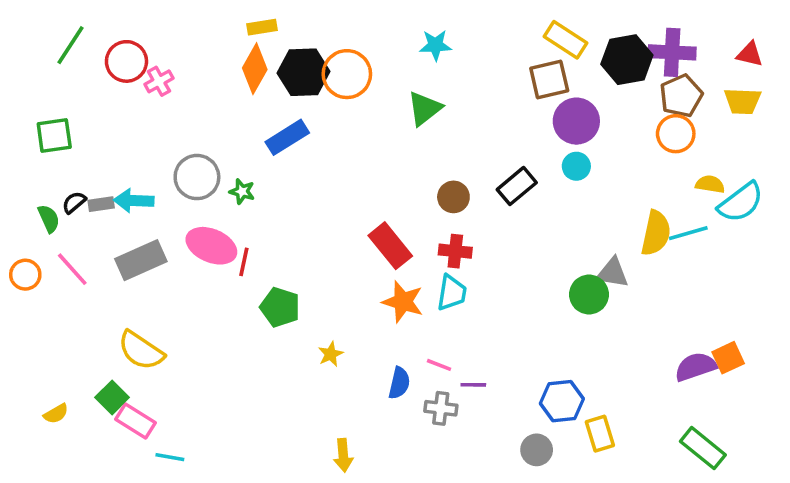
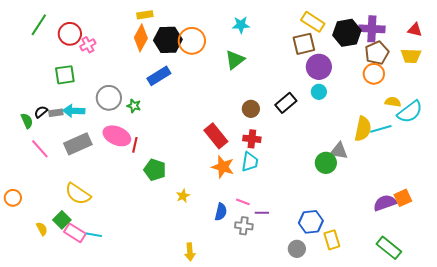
green square: (54, 136) -> (65, 75), moved
orange circle: (25, 275) -> (13, 198), moved
yellow semicircle: (56, 414) -> (42, 229), moved, turned -88
cyan line: (170, 457) -> (94, 235), moved

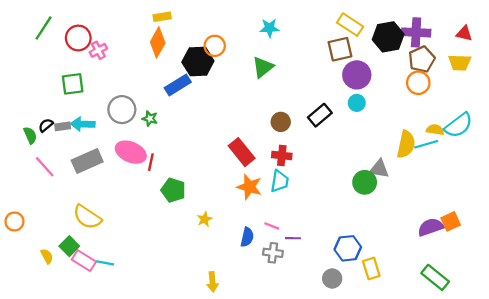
black hexagon: (168, 40) -> (198, 61), moved
orange circle: (192, 41) -> (215, 46), size x0.7
yellow semicircle: (393, 102) -> (435, 130), moved

